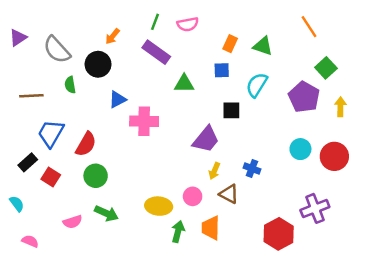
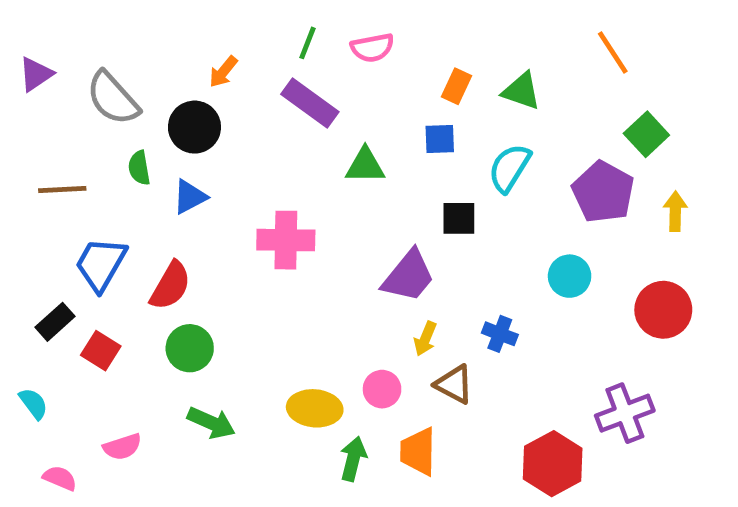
blue triangle: (117, 99) -> (190, 197), moved
cyan circle: (300, 149) -> (570, 276), moved
pink semicircle: (73, 222) -> (122, 447), moved

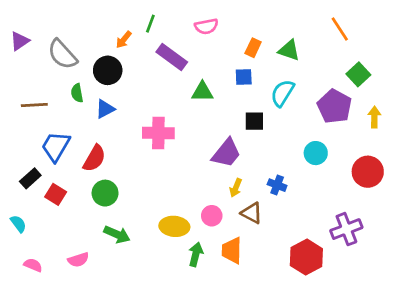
green line: (307, 43) -> (150, 24), moved
pink semicircle: (122, 447) -> (78, 260), moved

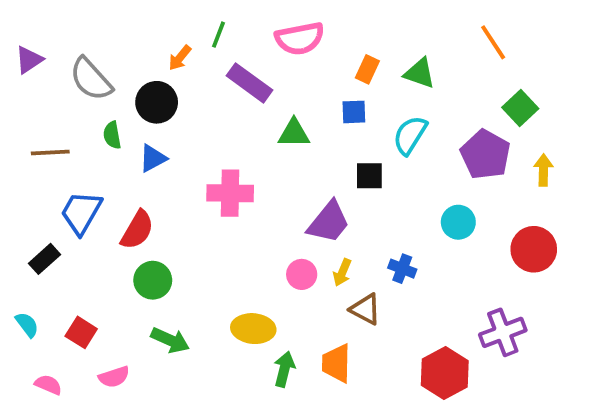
pink semicircle: (206, 26) -> (300, 38), size x1.4
red square: (56, 194) -> (81, 332), moved
pink circle: (212, 216) -> (302, 274), moved

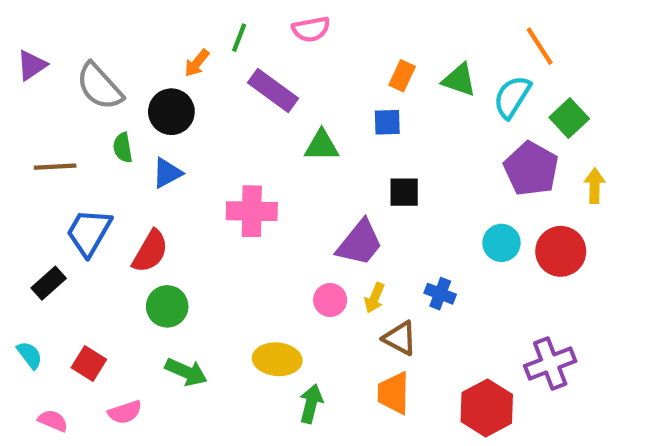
pink semicircle: (300, 38) -> (311, 29), moved, size x0.7
cyan semicircle: (410, 135) -> (512, 97), moved
red circle: (534, 249) -> (561, 251), moved
orange trapezoid: (336, 363) -> (394, 393), moved

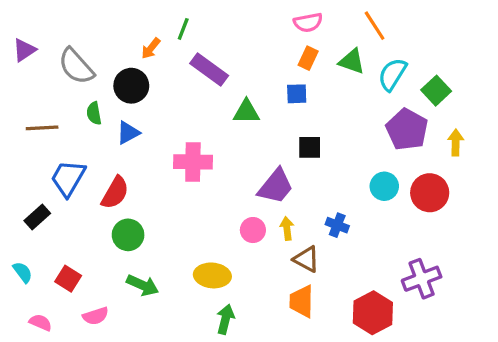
pink semicircle: (311, 29) -> (308, 22), moved
orange line: (540, 46) -> (375, 26), moved
yellow arrow: (375, 298) -> (287, 228), turned 150
green arrow: (311, 404) -> (225, 319), moved

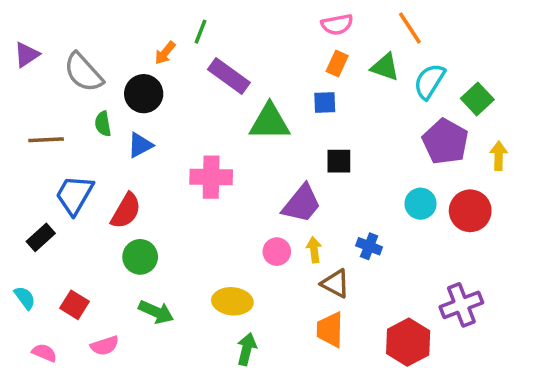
green triangle: (246, 112) -> (270, 122), size x1.4

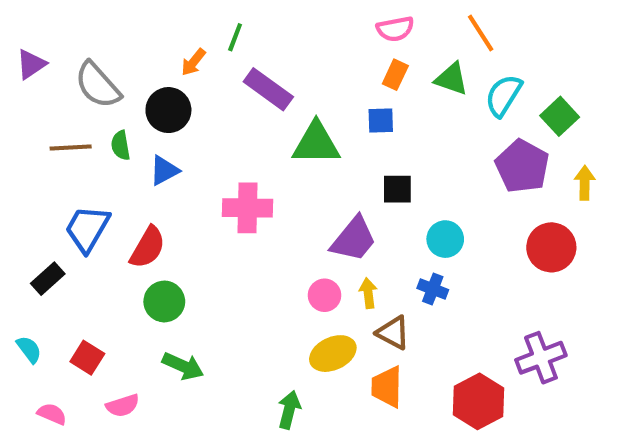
brown line: (46, 140) -> (71, 147), moved
cyan circle: (421, 204) -> (445, 239), moved
yellow ellipse: (232, 301) -> (333, 354), moved, turned -30

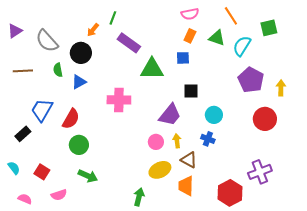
green square: (560, 116) -> (269, 28), moved, turned 30
brown line: (71, 147) -> (23, 71), moved

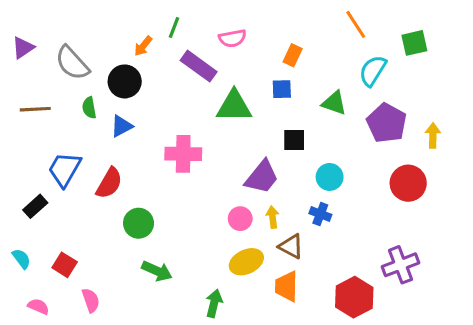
pink semicircle: (190, 14) -> (233, 38), moved
green triangle: (217, 38) -> (334, 103), moved
green circle: (79, 145) -> (139, 223), moved
green arrow: (88, 176) -> (157, 271), moved
pink semicircle: (59, 195) -> (91, 300), turned -91

